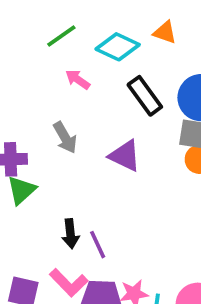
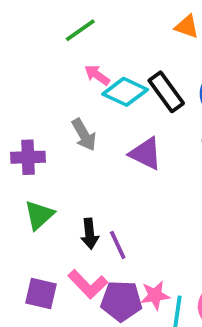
cyan diamond: (118, 47) -> (125, 92), moved
green triangle: (21, 190) -> (39, 215), moved

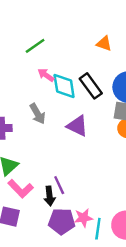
cyan diamond: (125, 92) -> (64, 86), turned 56
black arrow: (90, 234) -> (50, 196), moved
pink L-shape: (88, 284) -> (21, 189), moved

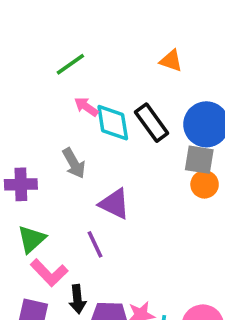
purple triangle: (77, 126) -> (114, 204), moved
purple line: (59, 185) -> (95, 244), moved
black arrow: (50, 196) -> (77, 299), moved

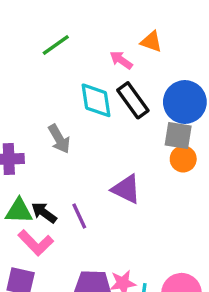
pink arrow: (86, 107) -> (121, 60), moved
purple triangle: (114, 204) -> (126, 189), moved
green triangle: (31, 239) -> (19, 211), turned 44
black arrow: (77, 299) -> (44, 213), moved, turned 132

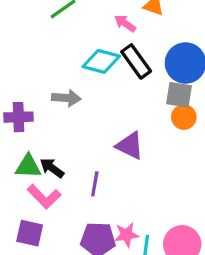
cyan diamond: (96, 100) -> (101, 61), turned -66
gray arrow: (59, 139) -> (66, 98), turned -56
purple line: (79, 216) -> (95, 184), moved, turned 35

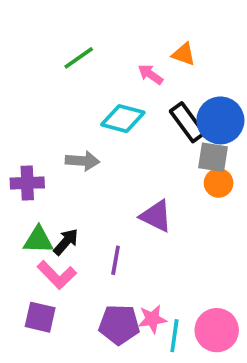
black rectangle: (136, 61) -> (187, 122), moved
black arrow: (52, 168) -> (66, 242), turned 95

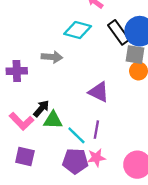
green triangle: (38, 240) -> (53, 120), moved
purple line: (116, 260) -> (96, 130), moved
pink L-shape: (57, 275) -> (21, 121), moved
cyan line: (174, 336) -> (76, 135), moved, turned -54

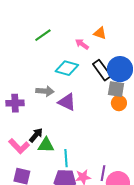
purple triangle: (99, 92) -> (67, 102), moved
purple line: (96, 130) -> (103, 173), moved
cyan line: (76, 135) -> (66, 158), turned 42

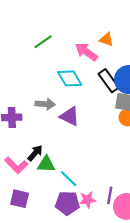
pink arrow: (82, 44) -> (86, 52), size x1.5
cyan diamond: (67, 68) -> (70, 78), turned 45
cyan line: (66, 158) -> (69, 179), turned -42

